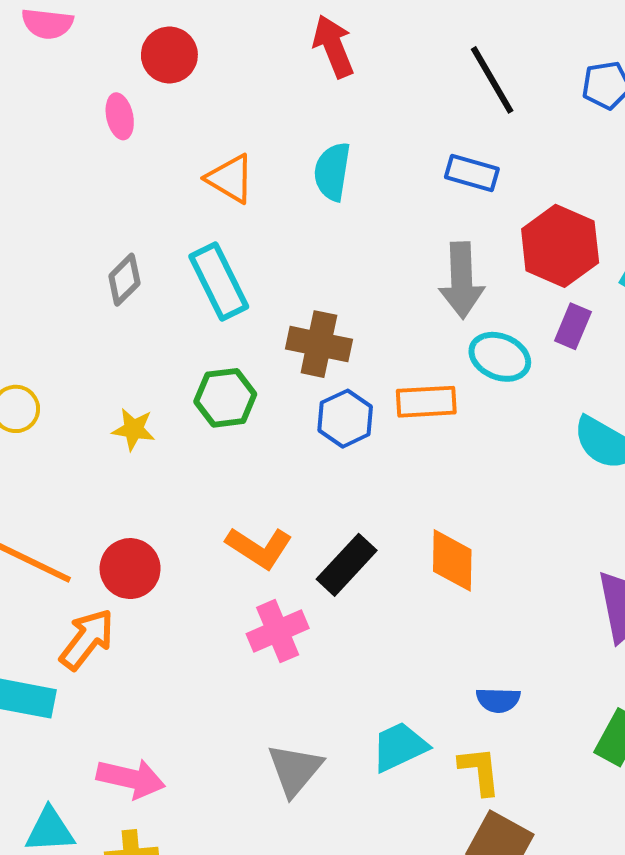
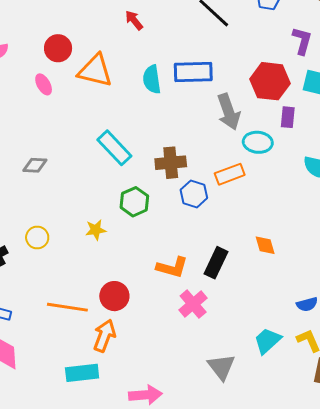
red arrow: (333, 46) -> (134, 20), size x0.7
blue rectangle: (472, 173) -> (193, 72), moved, size x1.5
orange triangle: (230, 179) -> (95, 71), moved, size x1.4
gray diamond: (124, 280) -> (35, 165), moved, turned 65
orange diamond: (452, 560) -> (265, 245), size x0.7

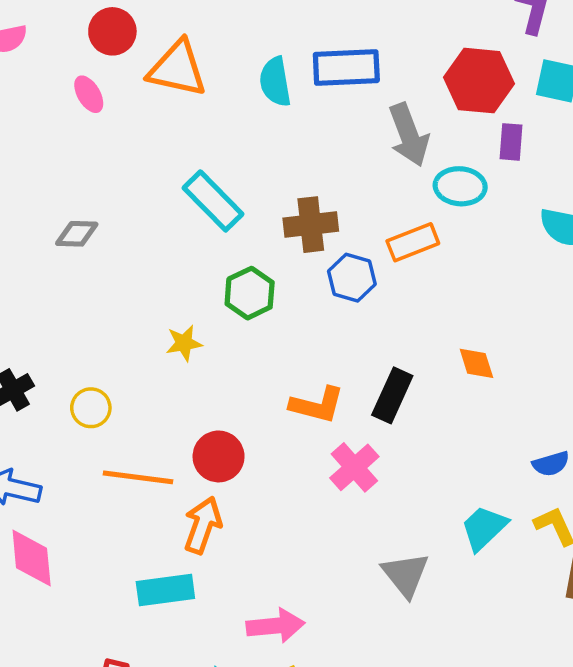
yellow circle: (37, 237) -> (91, 408), moved

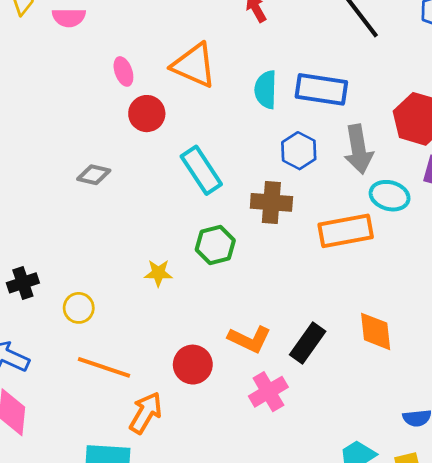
red circle: (112, 31) -> (147, 114), moved
orange rectangle: (413, 242) -> (346, 231), size x1.4
blue hexagon: (352, 278) -> (299, 151), moved
orange diamond: (476, 363) -> (376, 331), size x1.4
red circle: (219, 456) -> (193, 365), moved

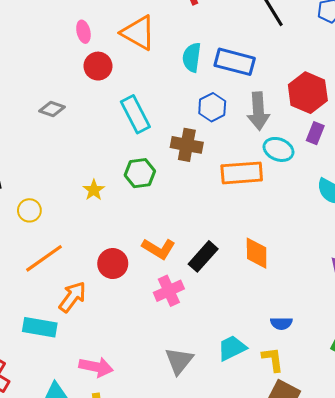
yellow star: (158, 273) -> (94, 190), turned 30
orange line: (104, 367) -> (44, 258), turned -60

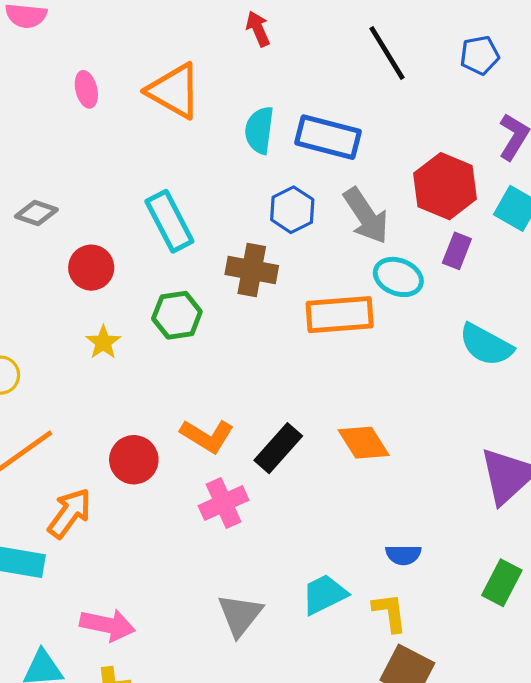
red circle: (98, 66) -> (91, 268), moved
gray arrow: (258, 111) -> (366, 216), turned -30
orange diamond: (257, 253) -> (364, 443), turned -32

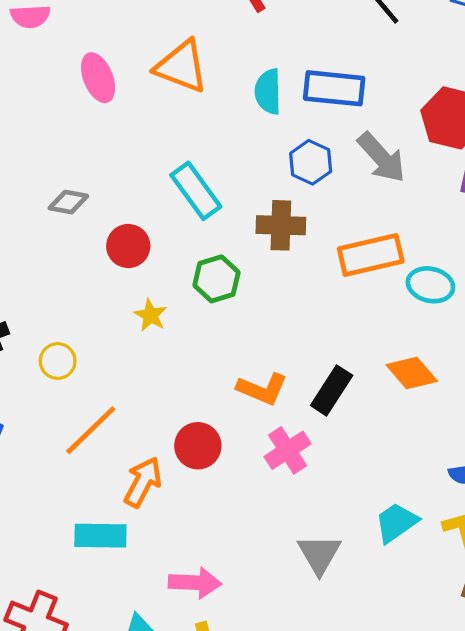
pink ellipse: (86, 89) -> (98, 78), size x1.4
cyan ellipse: (398, 277) -> (430, 285), moved
red circle: (134, 460) -> (198, 446), moved

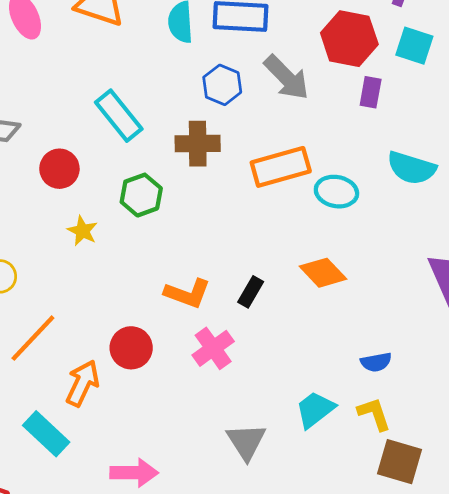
black rectangle: (332, 390) -> (251, 292), size x0.7
cyan rectangle: (100, 536) -> (46, 434), turned 45

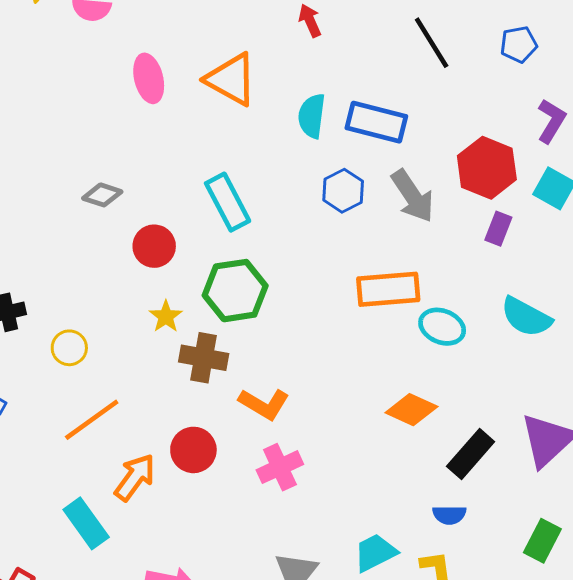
brown cross: (198, 144) -> (204, 358), moved
green hexagon: (141, 195) -> (235, 291), size x1.4
orange diamond: (323, 273) -> (411, 410), turned -33
black rectangle: (251, 292) -> (471, 454), moved, size x1.5

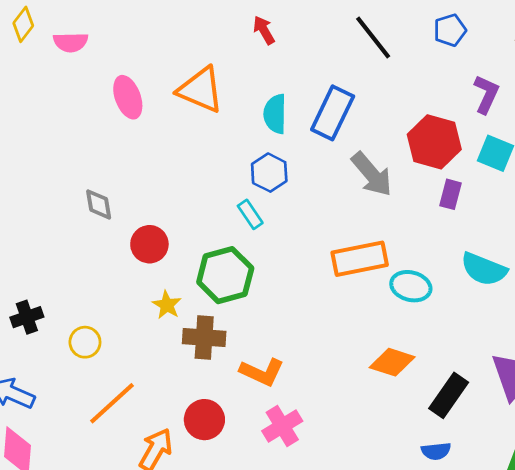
blue rectangle: (376, 122) -> (333, 113), turned -72
blue hexagon: (343, 191) -> (269, 173), moved
gray diamond: (102, 195) -> (99, 204), turned 68
cyan rectangle: (228, 202) -> (250, 214), moved, size x0.6

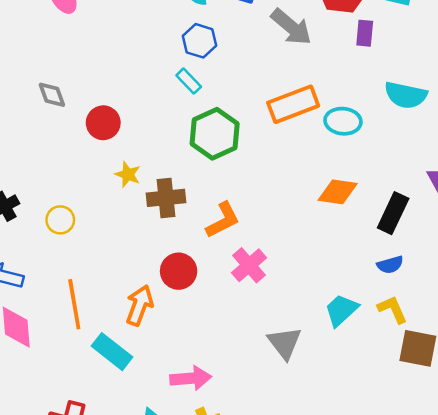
green hexagon: (225, 275) -> (215, 134), moved
orange L-shape: (262, 372) -> (223, 220), turned -42
orange line: (112, 403) -> (74, 304), moved, turned -48

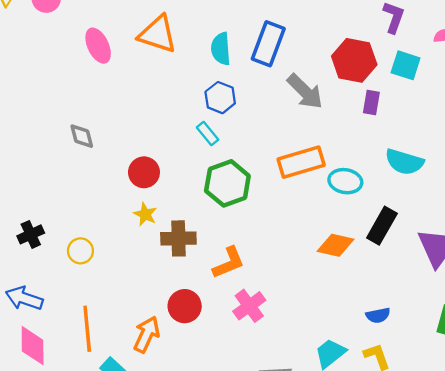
red circle: (103, 123) -> (144, 172), moved
black rectangle: (393, 213) -> (382, 226), moved

